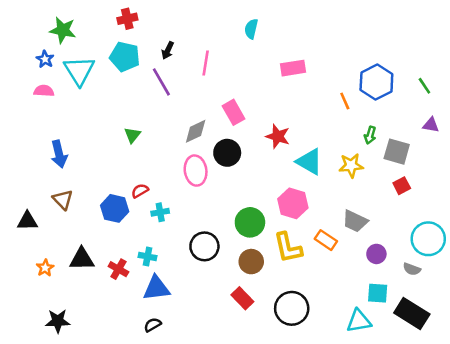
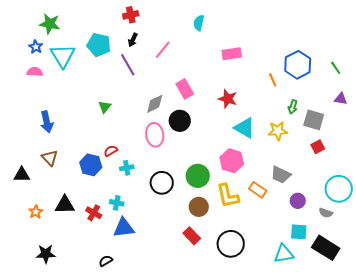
red cross: (127, 19) -> (131, 15), moved
pink line: (206, 63) -> (163, 50), turned 30
red star: (278, 136) -> (228, 99), moved
black circle: (204, 246) -> (162, 183), moved
black semicircle: (153, 325) -> (106, 261), moved

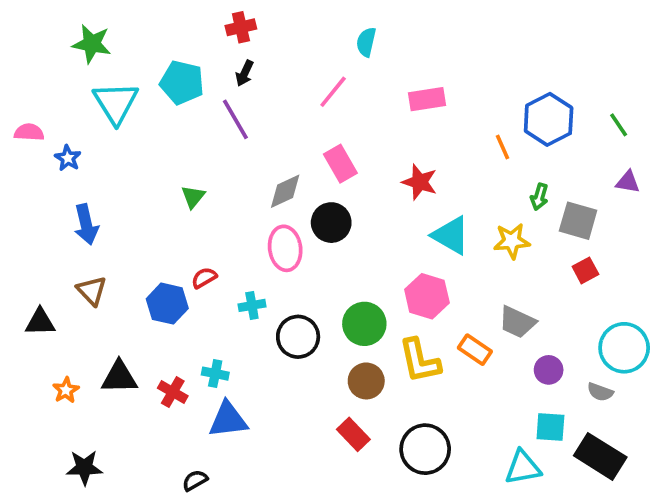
blue star: (36, 47) -> (68, 158), moved
pink line: (163, 50) -> (333, 92), moved
pink semicircle: (35, 72) -> (29, 132), moved
cyan cross: (127, 168) -> (252, 305), moved

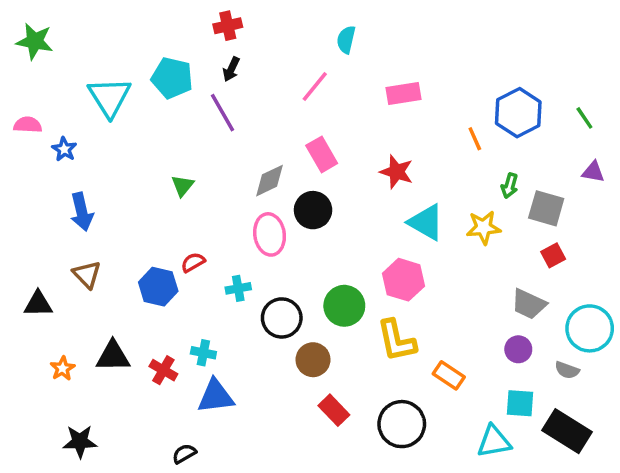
green star: (92, 44) -> (35, 41), moved
gray trapezoid: (517, 322) -> (529, 304), moved
orange rectangle: (475, 350) -> (449, 375), moved
brown circle: (366, 381) -> (313, 360), moved

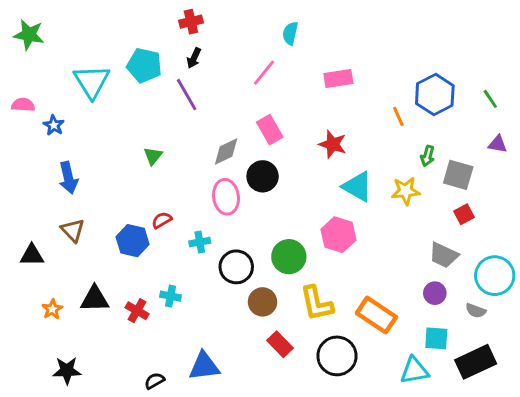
yellow L-shape: (397, 341) -> (317, 303), moved
orange rectangle: (449, 375) -> (376, 315), size x1.5
blue triangle: (216, 396) -> (204, 366), moved
black rectangle: (567, 431) -> (476, 362), turned -57

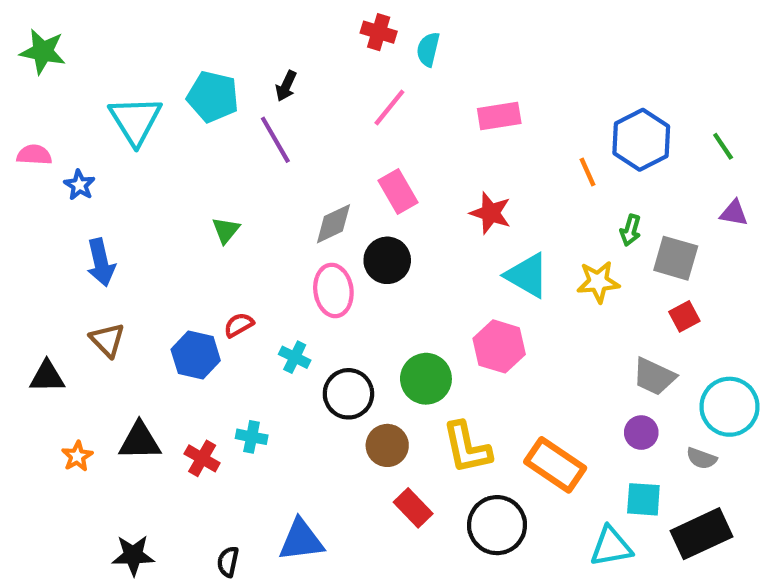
red cross: (191, 22) -> (379, 32), moved, turned 30
cyan cross: (200, 242) -> (295, 357), turned 36
black star: (67, 371) -> (133, 555), moved
black semicircle: (154, 381) -> (228, 562), turned -48

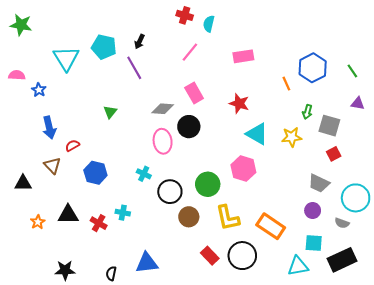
gray diamond: (333, 224) -> (163, 109), turned 30
red semicircle: (239, 325) -> (72, 145), moved
red rectangle: (413, 508) -> (210, 256), moved

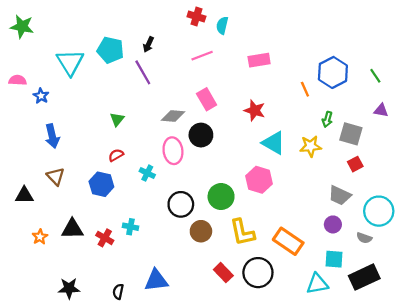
pink line: (190, 52) -> (202, 56), turned 30
red semicircle: (72, 145) -> (116, 155), moved
cyan cross: (144, 174) -> (147, 173), moved

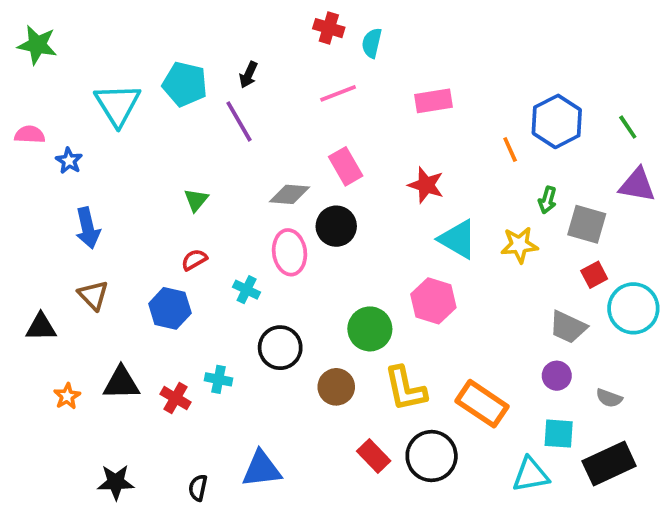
purple triangle: (381, 110) -> (637, 185), size x1.5
black circle: (181, 204) -> (280, 348), moved
cyan circle: (379, 211) -> (633, 308), moved

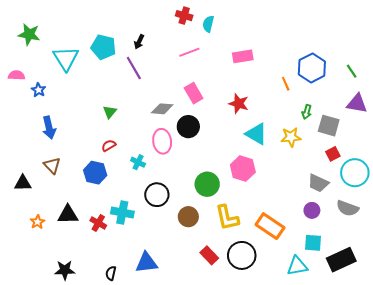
green star: (37, 45) -> (29, 34), moved
cyan cross: (218, 379) -> (122, 212), size x1.5
gray semicircle: (609, 398) -> (348, 208), moved, size x1.5

